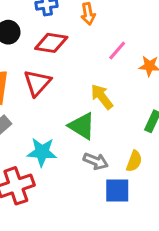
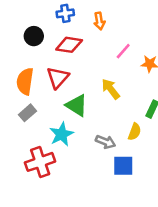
green triangle: (82, 126) -> (77, 105), moved
cyan star: (42, 152) -> (62, 134), turned -30
yellow semicircle: (134, 161) -> (135, 132), moved

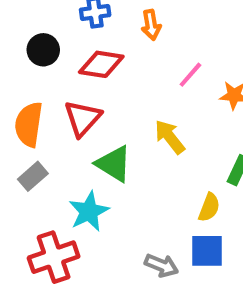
gray arrow: (106, 142) -> (161, 265), moved
blue square: (123, 166) -> (207, 251), moved

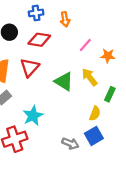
yellow arrow: (170, 137) -> (90, 77), moved
green triangle: (114, 164) -> (64, 81), moved
blue square: (207, 251) -> (94, 136), turned -30

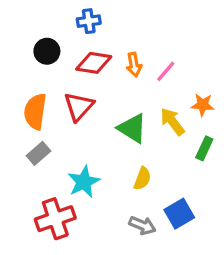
orange arrow: (65, 19) -> (134, 65), moved
orange star: (108, 56) -> (203, 105), moved
yellow semicircle: (95, 114) -> (142, 178), moved

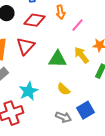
orange arrow: (134, 65) -> (60, 12), moved
green triangle: (132, 128) -> (58, 59), turned -30
yellow semicircle: (142, 178) -> (64, 89), turned 112

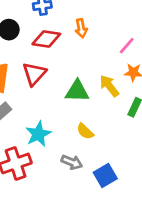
pink line: (78, 25) -> (127, 46), moved
blue square: (86, 110) -> (105, 176), moved
gray arrow: (64, 117) -> (72, 162), moved

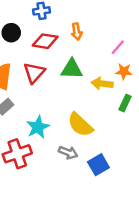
yellow arrow: (109, 86) -> (102, 84), turned -45
green triangle: (77, 91) -> (72, 69), moved
yellow semicircle: (85, 131) -> (80, 125), size x1.6

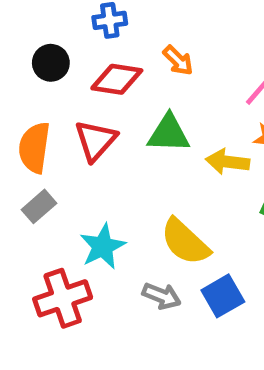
orange arrow: (77, 31) -> (178, 60), turned -35
blue square: (98, 165) -> (223, 296), moved

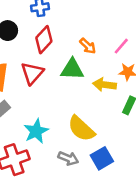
orange arrow: (178, 60) -> (88, 46), moved
red diamond: (117, 79) -> (44, 40), turned -56

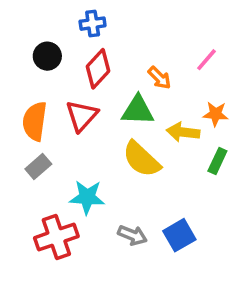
pink line: (121, 46) -> (207, 60), moved
yellow semicircle: (81, 129) -> (141, 159), moved
cyan star: (36, 131) -> (87, 197), turned 30

